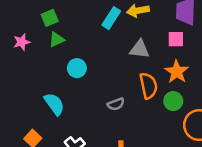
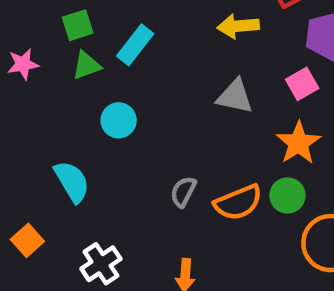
cyan rectangle: (111, 18) -> (135, 45), moved
pink square: (176, 39) -> (302, 84), turned -35
orange semicircle: (148, 86) -> (238, 203), moved, turned 75
gray semicircle: (116, 104) -> (183, 192), turned 133

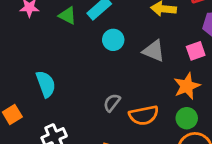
green triangle: (86, 65) -> (67, 16), turned 36
cyan circle: (119, 120) -> (113, 40), moved
green circle: (287, 195) -> (187, 118), moved

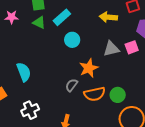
gray triangle: (154, 51) -> (111, 49), moved, turned -36
orange star: (187, 86) -> (89, 68), moved
green circle: (187, 118) -> (118, 95), moved

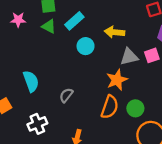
yellow arrow: (108, 17) -> (115, 32), moved
orange star: (89, 68) -> (117, 80), moved
gray semicircle: (71, 85) -> (66, 95), moved
orange semicircle: (95, 94) -> (110, 107), turned -60

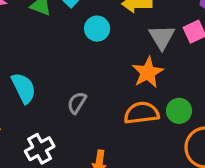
gray triangle: (129, 57) -> (162, 37), turned -42
orange semicircle: (110, 107) -> (142, 113), turned -110

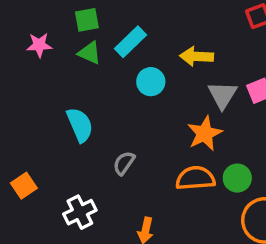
cyan semicircle: (24, 88) -> (80, 125), moved

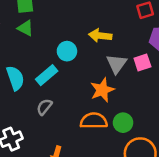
cyan rectangle: (130, 42) -> (47, 75), moved

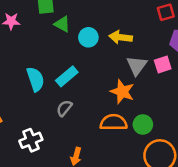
green triangle: (25, 28) -> (62, 24), moved
cyan circle: (67, 51) -> (88, 37), moved
orange star: (102, 90) -> (122, 92), turned -30

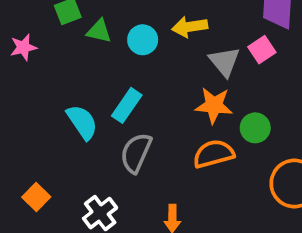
gray semicircle: (64, 108) -> (136, 153), size x1.5
green circle: (143, 124) -> (255, 128), moved

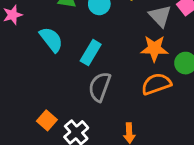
cyan semicircle: (82, 122) -> (51, 40), moved
orange square: (36, 197) -> (47, 120), moved

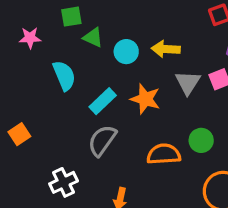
orange star: (154, 48) -> (145, 99), moved
orange square: (47, 120) -> (19, 134), moved

